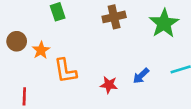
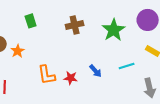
orange L-shape: (65, 71) -> (47, 75), moved
blue arrow: (141, 76) -> (96, 71), turned -88

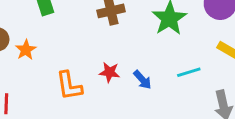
red star: (71, 78) -> (110, 72), moved

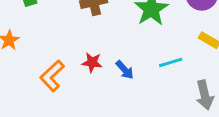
orange L-shape: (69, 86) -> (52, 76), turned 56

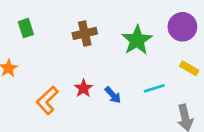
red star: (92, 62) -> (83, 88), turned 30

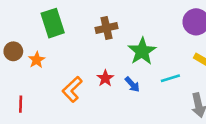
green rectangle: (26, 28) -> (53, 23), size x1.6
green star: (137, 40) -> (142, 51), moved

